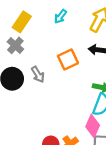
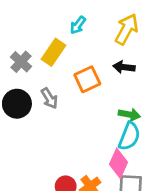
yellow rectangle: (22, 22) -> (53, 52), moved

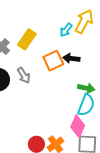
cyan arrow: (78, 25) -> (66, 30), moved
black arrow: (124, 67) -> (71, 58), moved

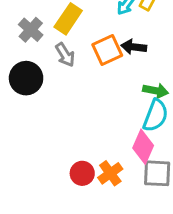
gray arrow: (24, 75) -> (65, 55), moved

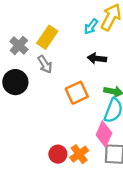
orange square: (107, 50) -> (77, 93), moved

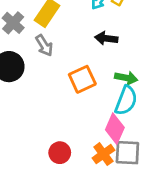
orange cross: (79, 154) -> (103, 154), moved

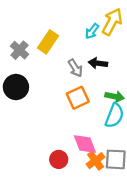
gray arrow: (44, 45) -> (75, 68), moved
pink diamond: (115, 129) -> (85, 144), moved, turned -45

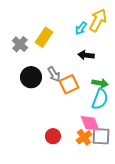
gray arrow: (75, 68) -> (54, 74), moved
black circle: (16, 87) -> (31, 77), moved
pink diamond: (85, 144) -> (90, 123), moved

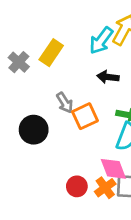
cyan arrow: (81, 28) -> (101, 41), size x1.5
black circle: (31, 77) -> (34, 130), moved
red circle: (53, 136) -> (77, 186), moved

